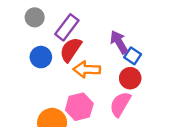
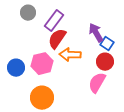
blue circle: (41, 57) -> (16, 68), moved
pink hexagon: (79, 107) -> (42, 64), moved

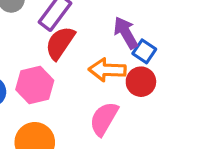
orange arrow: (70, 55) -> (107, 70), moved
pink semicircle: (97, 83) -> (104, 119), moved

